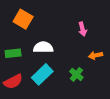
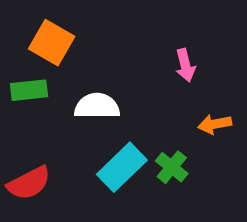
green rectangle: (13, 53) -> (29, 90), moved
cyan rectangle: (42, 74) -> (122, 167), moved

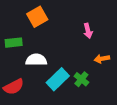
orange square: (52, 43) -> (37, 17), moved, turned 30
white semicircle: (97, 106) -> (36, 60), moved

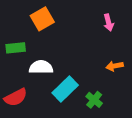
pink arrow: (88, 31) -> (109, 23), moved
green cross: (81, 79) -> (94, 100), moved

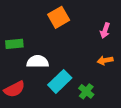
orange square: (42, 19) -> (59, 17), moved
pink arrow: (109, 23) -> (105, 31), moved, turned 32

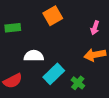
green rectangle: (14, 44) -> (13, 28), moved
orange arrow: (105, 60) -> (95, 55), size x1.5

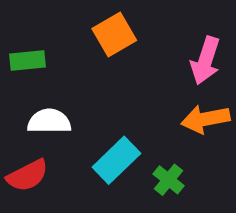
pink arrow: (95, 28) -> (205, 61), size x1.5
white semicircle: (34, 56) -> (49, 121), moved

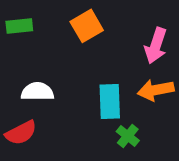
green rectangle: (28, 61) -> (19, 26), moved
cyan rectangle: (116, 160) -> (110, 102), moved, turned -48

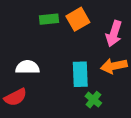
green rectangle: (19, 26) -> (49, 19), moved
orange square: (87, 26) -> (78, 19), moved

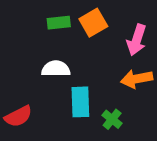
white semicircle: (27, 67) -> (56, 69), moved
cyan rectangle: (80, 74) -> (80, 102), moved

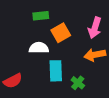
orange square: (93, 23) -> (61, 33), moved

